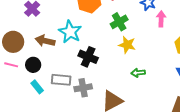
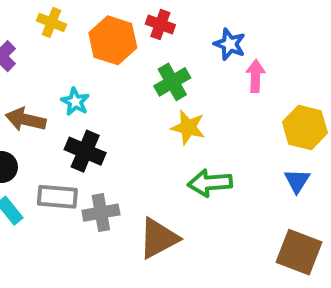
cyan star: (70, 32) -> (75, 102), size x0.6
black cross: (88, 57) -> (85, 151), moved
green arrow: (138, 73) -> (210, 183), size x1.5

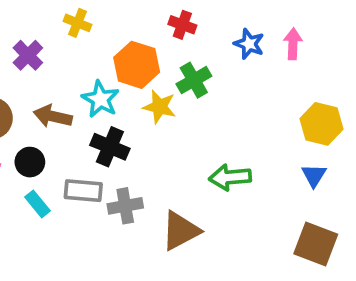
orange hexagon: (113, 40) -> (137, 65), moved
pink arrow: (255, 76) -> (293, 44), moved
cyan star: (75, 102) -> (100, 99), size x1.4
yellow star: (188, 127) -> (159, 107), moved

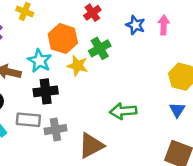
red cross: (182, 25) -> (92, 13), turned 35
black cross: (110, 147) -> (46, 91), turned -30

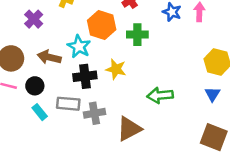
green cross: (100, 48) -> (137, 35), turned 30
yellow star: (78, 66) -> (116, 69), moved

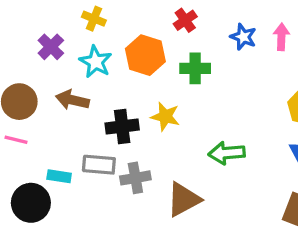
cyan star: (79, 47) -> (96, 62), moved
black circle: (35, 86) -> (31, 203), moved, size x1.5
cyan rectangle: (40, 112) -> (59, 176), turned -42

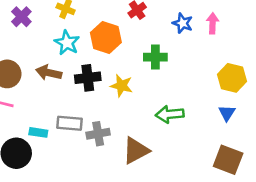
purple cross: (51, 47) -> (21, 17), moved
green cross: (195, 68) -> (155, 57), moved
black cross: (122, 126) -> (88, 78), moved

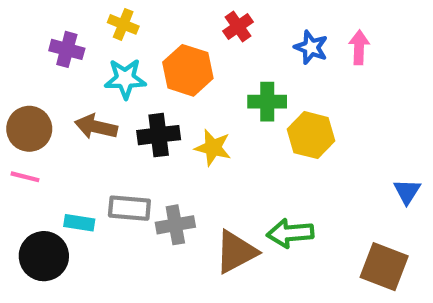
purple cross: (21, 17) -> (67, 49), moved, turned -30
cyan star: (67, 43) -> (125, 79), turned -30
yellow hexagon: (232, 78) -> (311, 135), moved
blue triangle: (227, 113) -> (407, 191), moved
green arrow: (170, 114) -> (290, 233), moved

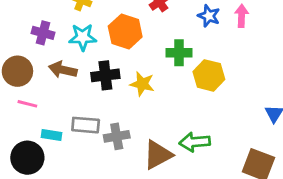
purple cross: (67, 49) -> (43, 33), moved
pink line: (25, 177) -> (27, 104), moved

